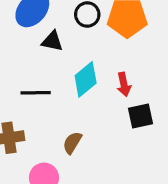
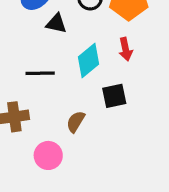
red arrow: (124, 84) -> (126, 49), moved
black square: (141, 116) -> (114, 96), moved

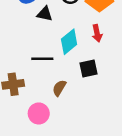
black line: (40, 73) -> (42, 59), moved

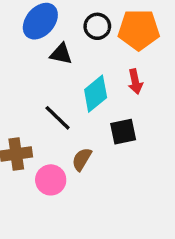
black line: (42, 59) -> (58, 118), turned 45
pink circle: (39, 113) -> (51, 180), moved

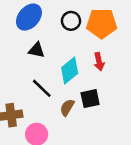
black triangle: (61, 54) -> (37, 50), moved
brown semicircle: (82, 159) -> (67, 107), moved

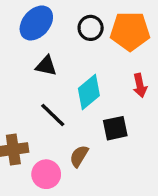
red arrow: (99, 62) -> (140, 85), moved
brown semicircle: (67, 107) -> (79, 156), moved

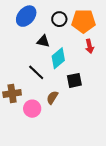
black triangle: (46, 66) -> (43, 41), moved
red arrow: (140, 85) -> (89, 46), moved

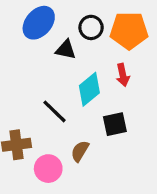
black triangle: (43, 41) -> (66, 50), moved
red arrow: (89, 46) -> (123, 75), moved

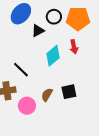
black triangle: (66, 50) -> (38, 31), turned -40
black line: (55, 111) -> (21, 70), moved
black square: (115, 124) -> (69, 92), moved

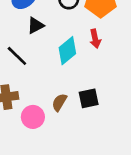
black triangle: (38, 31) -> (36, 25), moved
black line: (21, 70) -> (17, 56), moved

